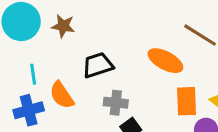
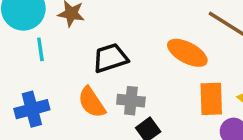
cyan line: (33, 74) -> (40, 49), moved
orange semicircle: (62, 95) -> (92, 102), moved

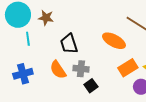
black trapezoid: (110, 58) -> (69, 44), turned -90
orange rectangle: (211, 99) -> (128, 68), turned 60

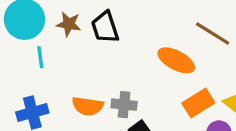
black trapezoid: (69, 44) -> (105, 27), moved
orange semicircle: (58, 70) -> (88, 106), turned -48

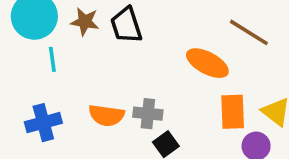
orange rectangle: (198, 103) -> (233, 112), turned -60

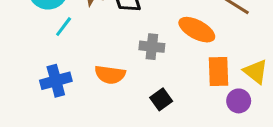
cyan line: (52, 59) -> (64, 27), turned 45
gray cross: (148, 114) -> (152, 47), moved

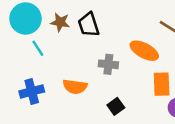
cyan line: (64, 27) -> (38, 48), turned -70

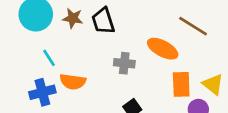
cyan line: (38, 48) -> (49, 58), moved
orange semicircle: (75, 87) -> (73, 82), moved

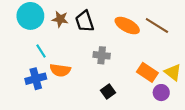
orange ellipse: (163, 49) -> (127, 26), moved
orange rectangle: (181, 84) -> (147, 72), turned -54

